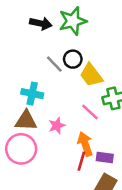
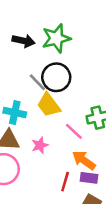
black circle: (73, 59) -> (56, 77), size x1.5
yellow trapezoid: (91, 75) -> (49, 105), moved
orange arrow: (85, 144) -> (84, 160), moved, turned -35

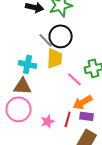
yellow trapezoid: (49, 105) -> (55, 58), turned -140
pink star: (40, 145) -> (48, 121), moved
orange arrow: (84, 160) -> (83, 102), turned -66

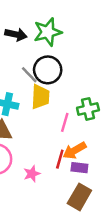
pink line: (75, 79) -> (65, 122), turned 63
red line: (68, 119) -> (60, 159), moved

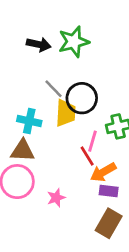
black circle: (48, 70) -> (82, 98), moved
red line: (60, 159) -> (87, 156), moved, turned -48

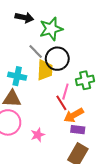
green star: (74, 42) -> (51, 29), moved

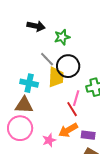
green star: (51, 29) -> (62, 37), size x0.7
orange arrow: (74, 115) -> (68, 130), moved

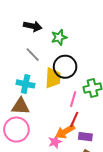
gray line: (47, 59) -> (33, 55), moved
red line: (72, 109) -> (74, 119), moved, turned 56
pink star: (49, 140) -> (55, 142), moved

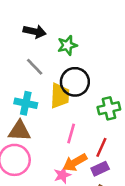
pink line: (73, 99) -> (71, 133), moved
red line: (74, 119) -> (101, 147), moved
purple rectangle: (85, 137) -> (100, 169), turned -32

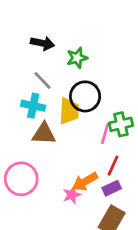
cyan cross: (26, 103) -> (33, 106), moved
brown triangle: (20, 131) -> (44, 134), moved
pink line: (71, 133) -> (105, 134), moved

